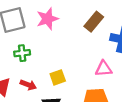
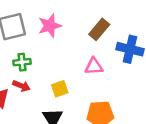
pink triangle: (104, 69) -> (94, 66), moved
red arrow: (28, 85) -> (21, 86), moved

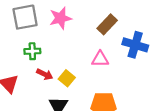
red arrow: (21, 86) -> (45, 74), moved
yellow square: (60, 89) -> (67, 78), turned -35

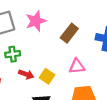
brown rectangle: (107, 24) -> (69, 33), moved
pink triangle: (100, 59) -> (77, 66), moved

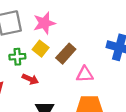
brown rectangle: (69, 33) -> (66, 54), moved
yellow square: (47, 76) -> (41, 49), moved

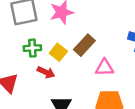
yellow square: (41, 49) -> (58, 52), moved

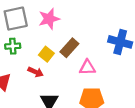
green cross: (32, 48) -> (13, 46), moved

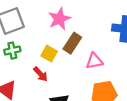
pink star: (49, 19) -> (59, 19), moved
red arrow: (36, 72) -> (41, 74), turned 32

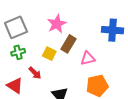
red arrow: (41, 74) -> (35, 73), moved

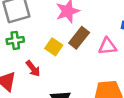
pink triangle: (88, 58) -> (107, 46), moved

